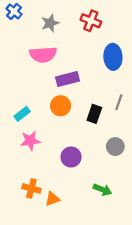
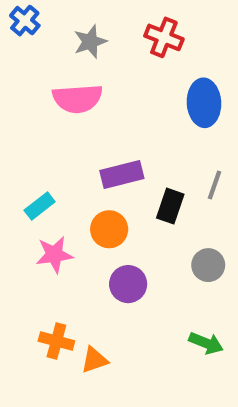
purple rectangle: (68, 79) -> (122, 174), moved
orange circle: (61, 106) -> (109, 229), moved
green arrow: (102, 190) -> (206, 343), moved

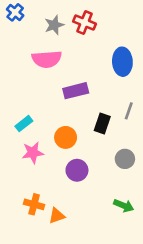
red cross: (164, 37) -> (85, 23), moved
purple rectangle: (122, 174) -> (76, 91), moved

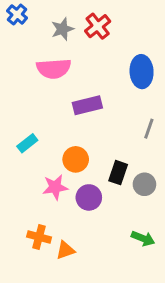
red cross: (85, 23) -> (98, 26), turned 30
black rectangle: (102, 124) -> (118, 173), moved
pink star: (33, 153) -> (55, 187), moved

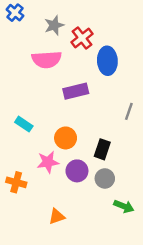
red cross: (98, 26) -> (82, 38), moved
blue ellipse: (142, 72) -> (107, 61), moved
cyan rectangle: (27, 143) -> (24, 124), turned 72
gray circle: (144, 184) -> (105, 178), moved
orange cross: (39, 237) -> (16, 182), moved

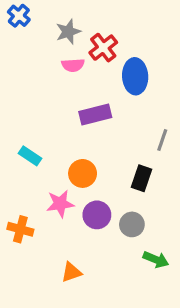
pink semicircle: (47, 59) -> (73, 65), moved, size x0.6
black rectangle: (102, 149) -> (141, 178), moved

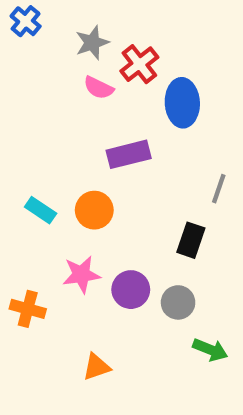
pink semicircle: (73, 65) -> (99, 88), turned 30
orange circle: (83, 173) -> (94, 210), moved

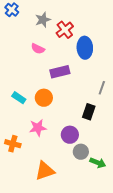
pink semicircle: (99, 88) -> (38, 49), moved
purple circle: (131, 290) -> (70, 135), moved
gray circle: (178, 302) -> (81, 152), moved
orange triangle: (96, 367) -> (45, 171), size x1.5

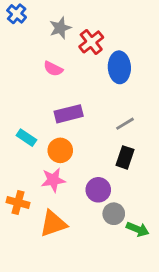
purple rectangle: (60, 72) -> (69, 114), moved
gray line: (102, 88) -> (125, 124), moved, turned 40
orange circle: (44, 98) -> (60, 150), moved
orange triangle: (45, 171) -> (53, 224), moved

